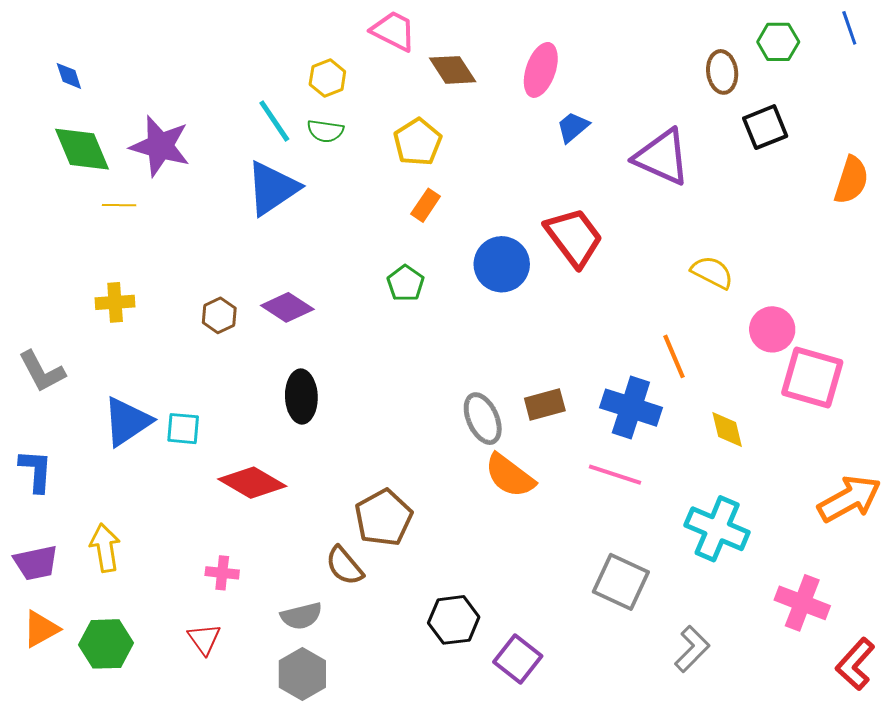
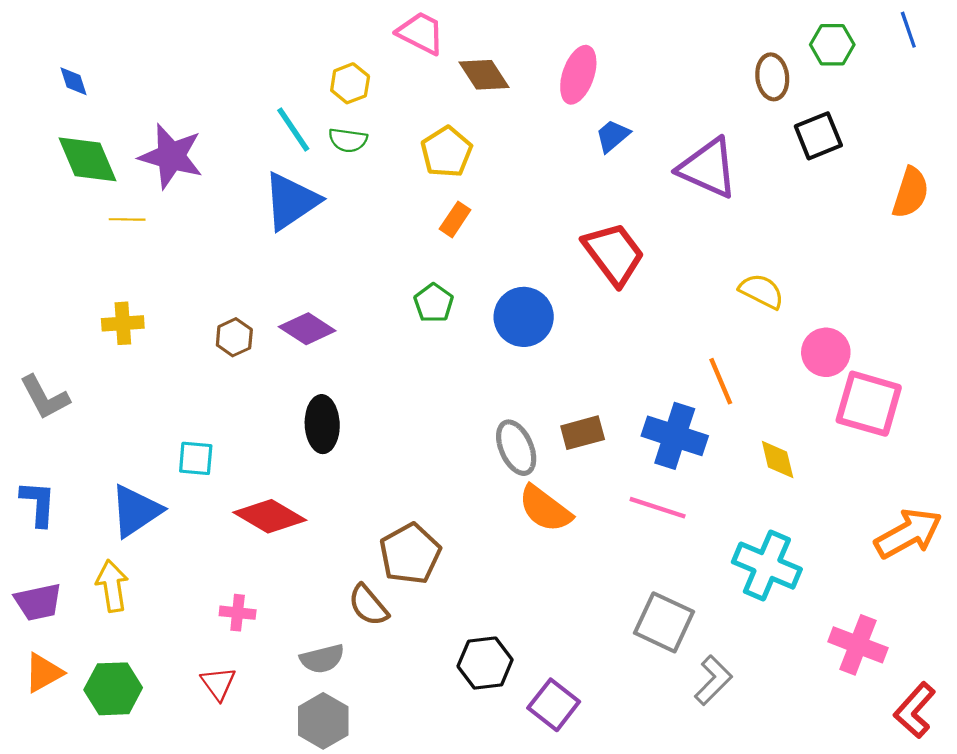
blue circle: (502, 264) -> (524, 317), moved
blue triangle: (127, 422) -> (136, 511), moved
gray L-shape: (692, 649) -> (713, 680), moved

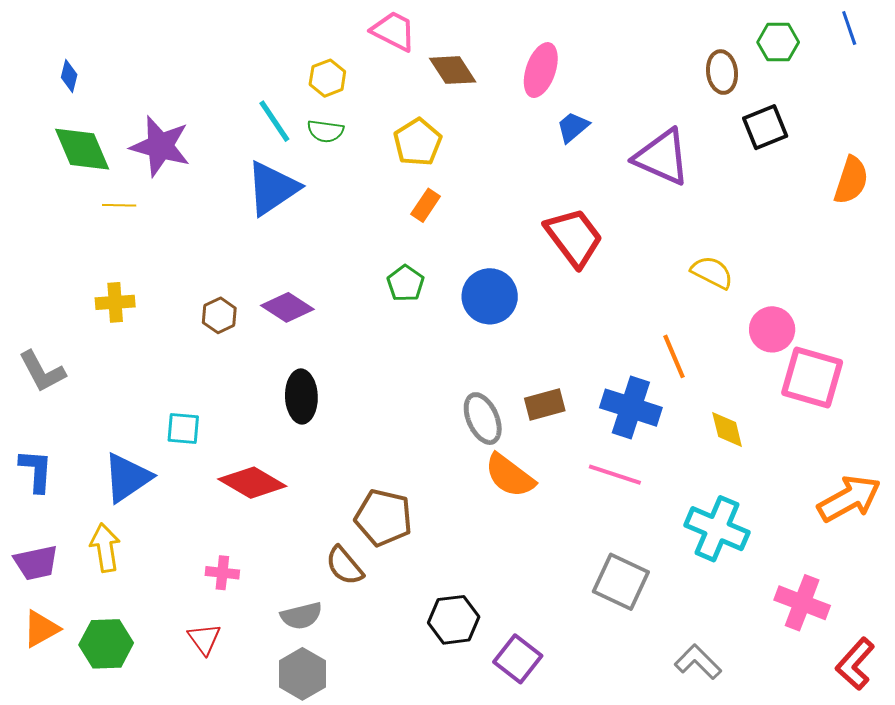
blue diamond: (74, 81) -> (69, 76), turned 32
brown pentagon: (410, 554) -> (384, 518), turned -30
gray L-shape: (713, 680) -> (698, 662), moved, turned -90

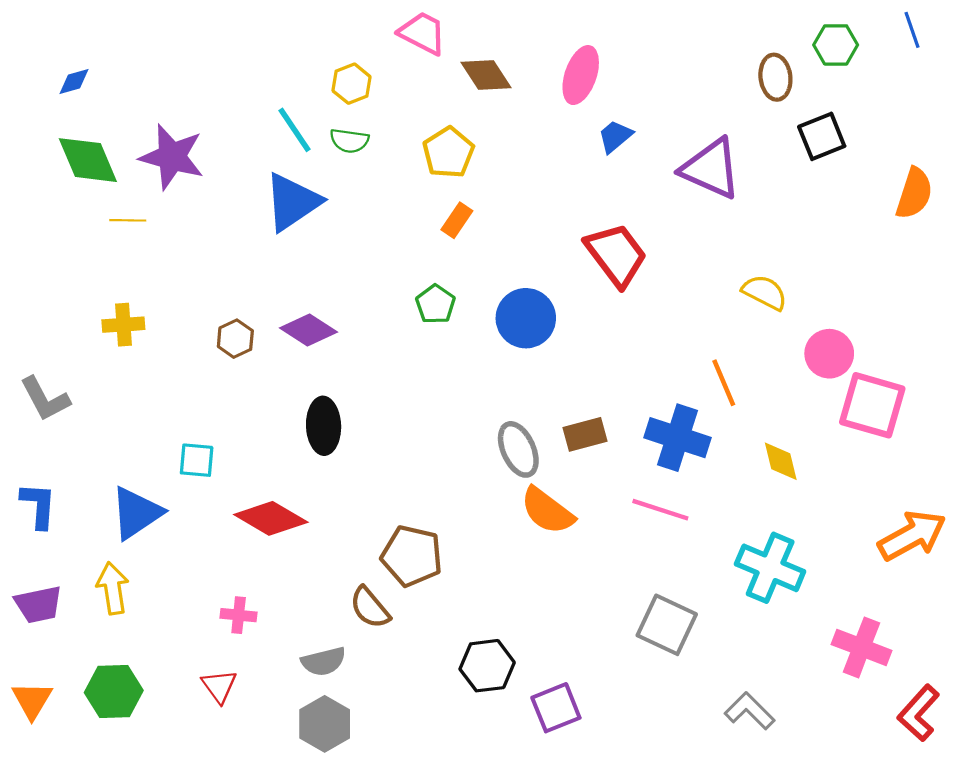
blue diamond: (69, 76) -> (74, 81), turned 60
orange triangle: (41, 629) -> (32, 700), moved, turned -30
purple square: (518, 659) -> (556, 708), turned 30

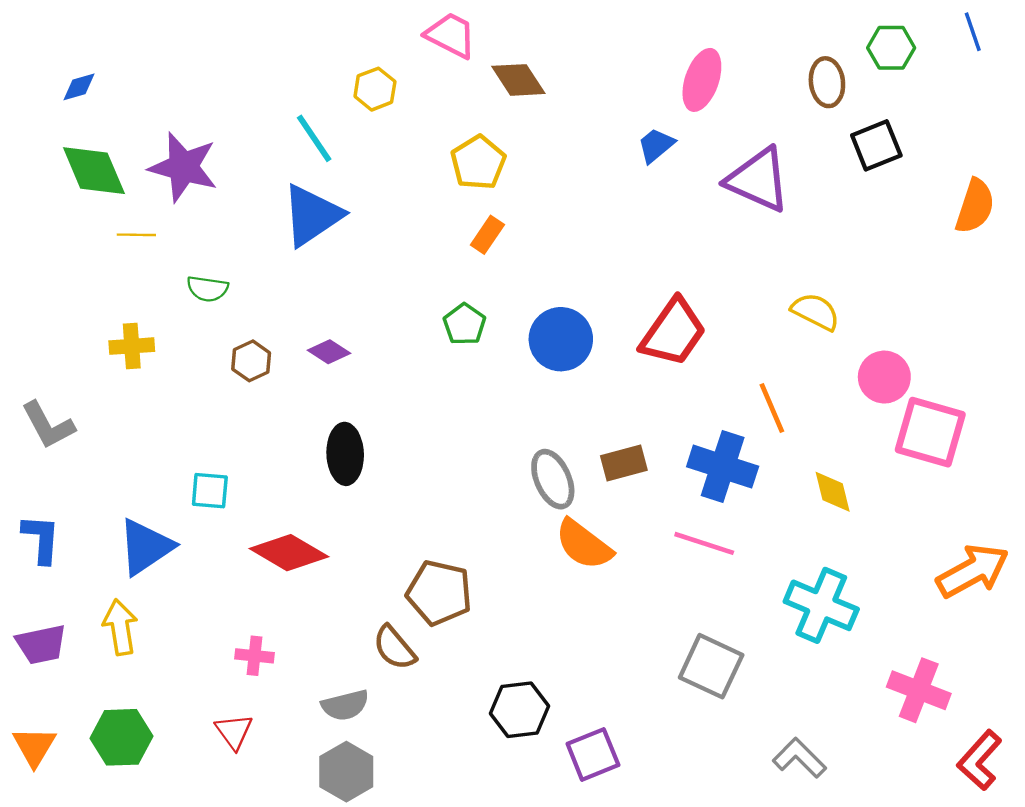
pink ellipse: (581, 75) -> (702, 80), moved
green semicircle: (349, 141) -> (207, 289), moved
red trapezoid: (616, 255) -> (673, 332), moved, turned 72
purple diamond: (308, 330) -> (329, 352), size x0.7

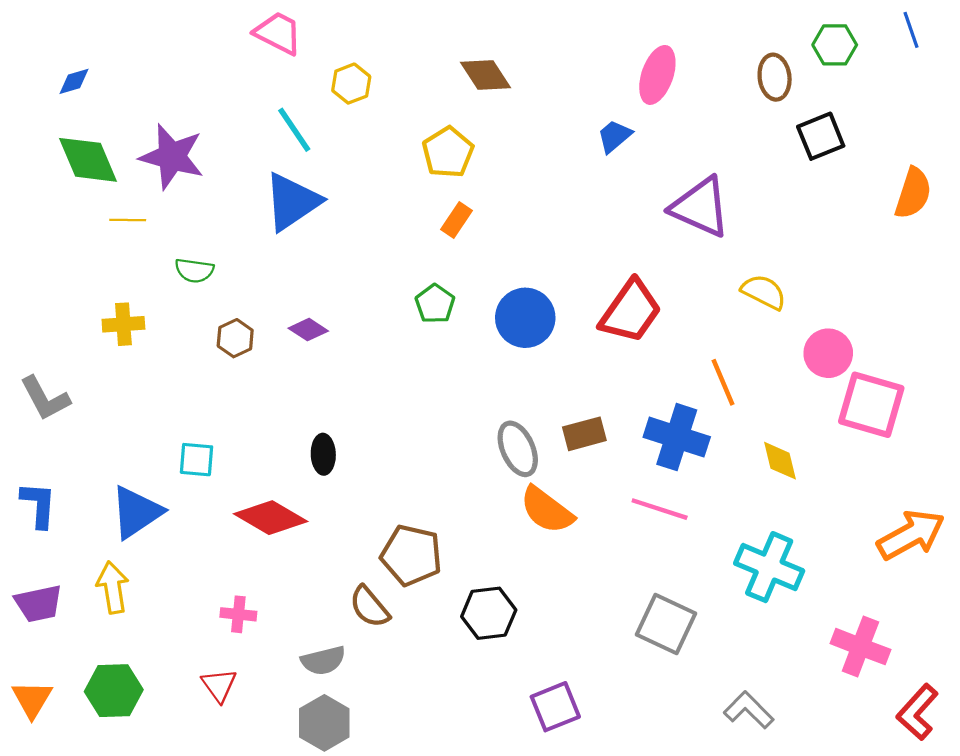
pink trapezoid: (451, 35) -> (278, 33), moved
purple triangle: (758, 180) -> (700, 207), moved
black ellipse: (345, 454) -> (323, 454), moved, size x0.7
black hexagon: (520, 710) -> (489, 613), moved

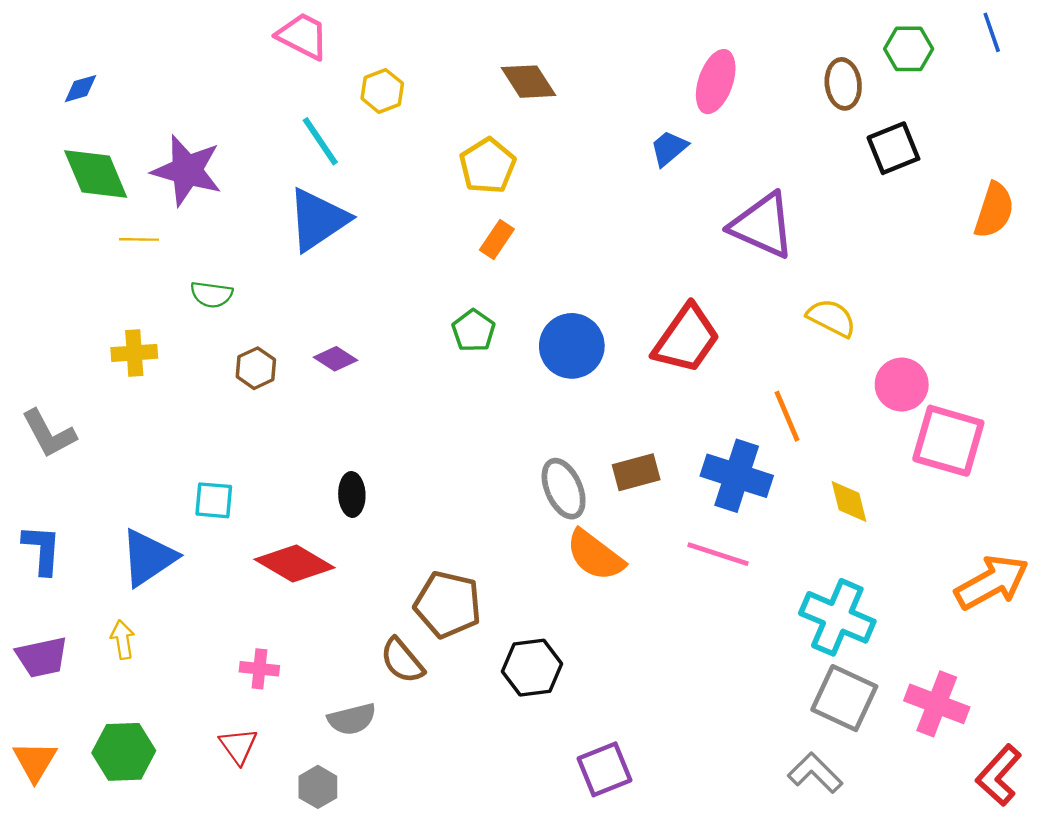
yellow arrow: (113, 587) -> (123, 640), size x0.7
gray square: (666, 624) -> (844, 698), moved
gray hexagon: (324, 723) -> (318, 787), moved, size x0.7

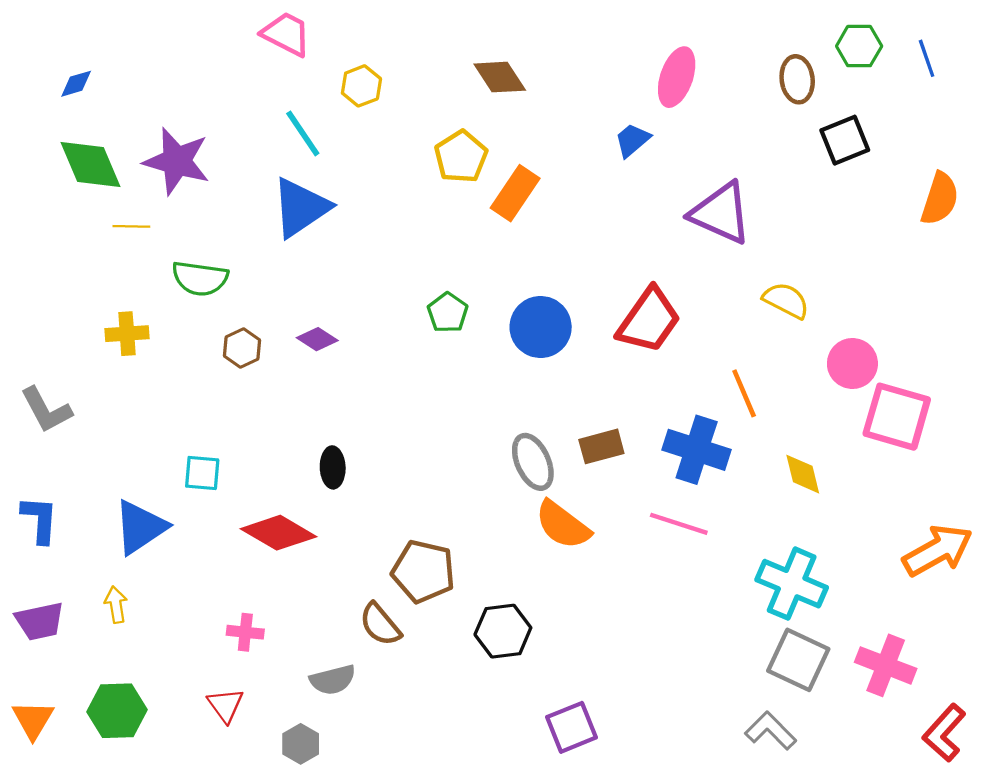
blue line: (992, 32) -> (927, 58), moved
orange rectangle: (497, 239) -> (515, 193), moved, size x1.5
green semicircle: (211, 294) -> (200, 278), size x1.4

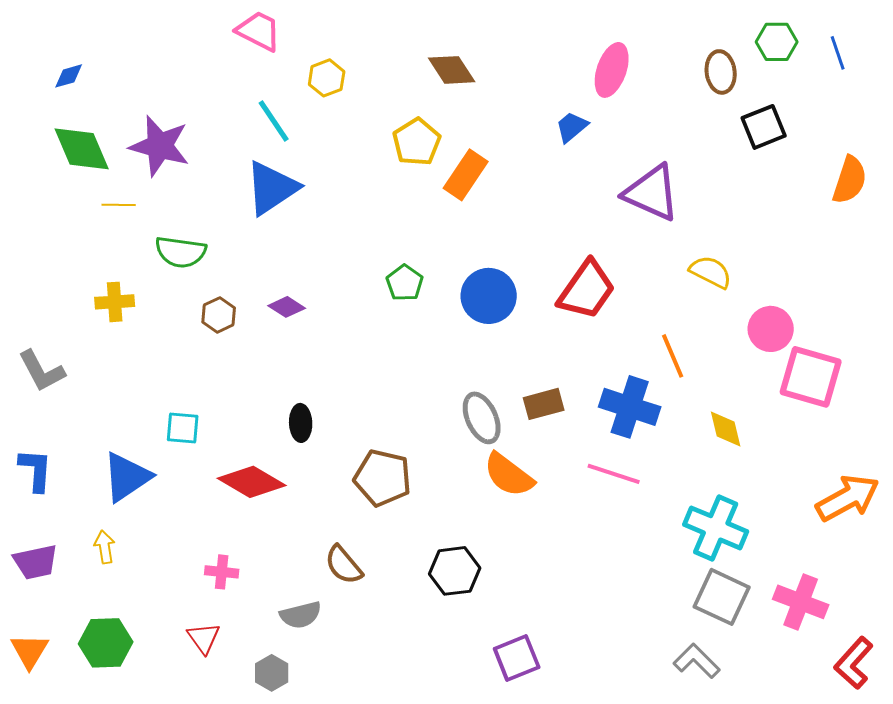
brown pentagon: (423, 571) -> (383, 478), moved

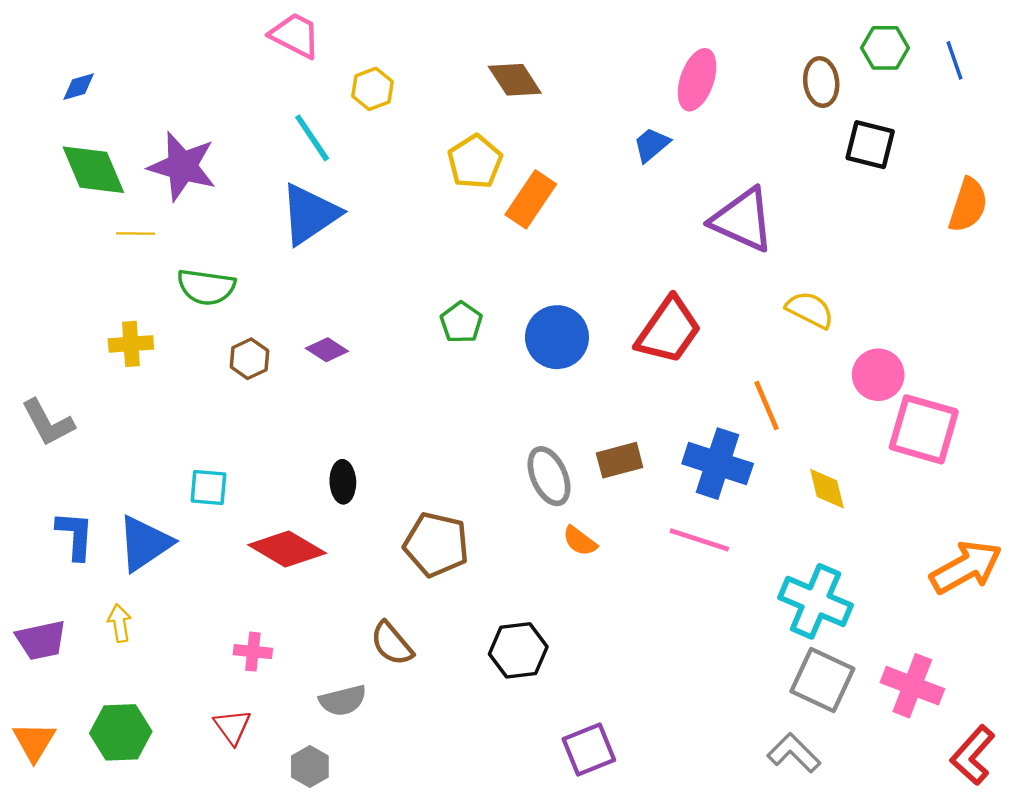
black square: (764, 127) -> (870, 145), turned 36
blue L-shape: (36, 470) -> (75, 535), moved
orange semicircle: (509, 475) -> (580, 541), size x0.6

